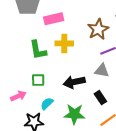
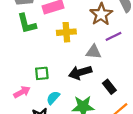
green L-shape: (38, 50) -> (27, 24), moved
gray triangle: (102, 71) -> (94, 52), moved

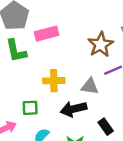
yellow cross: (66, 32) -> (54, 81), moved

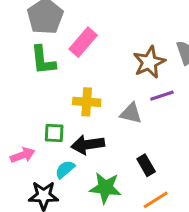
pink rectangle: (47, 34) -> (83, 42), turned -40
black arrow: (74, 109) -> (88, 145), moved

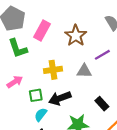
brown star: (149, 62) -> (76, 36), moved
pink arrow: (23, 155) -> (15, 82), moved
cyan semicircle: (65, 169) -> (41, 115), moved

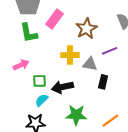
yellow cross: (53, 70) -> (70, 55), moved
black rectangle: (102, 104) -> (103, 82), moved, turned 48

